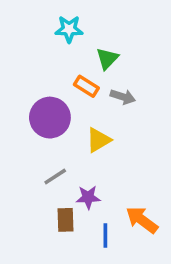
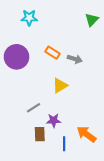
cyan star: (69, 29) -> (29, 18), moved
green triangle: (107, 59) -> (92, 20), moved
purple circle: (50, 118) -> (17, 57), moved

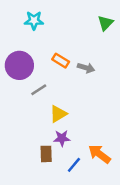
yellow triangle: (60, 85) -> (58, 114), moved
gray line: (33, 108) -> (39, 90), moved
blue line: (64, 144) -> (74, 165), turned 40

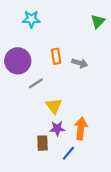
orange rectangle: (61, 61) -> (56, 56), turned 49
yellow triangle: (58, 114) -> (54, 106), turned -36
orange arrow: (99, 154) -> (81, 128), moved, turned 60

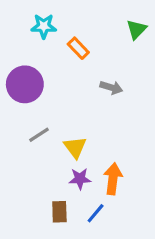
orange rectangle: (56, 56) -> (78, 48), moved, turned -35
gray line: (36, 83) -> (39, 135), moved
brown rectangle: (43, 143) -> (59, 212), moved

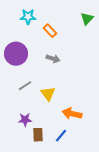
gray arrow: (111, 88) -> (53, 59), moved
purple star: (80, 179) -> (25, 120), moved
orange arrow: (113, 179) -> (72, 114), turned -84

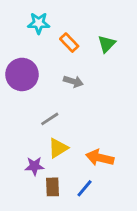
green triangle: (87, 19) -> (107, 44), moved
gray line: (25, 86) -> (50, 119), moved
yellow triangle: (48, 94) -> (58, 148), moved, turned 35

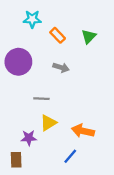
gray line: (50, 119) -> (41, 99), turned 35
brown rectangle: (53, 187) -> (16, 160), moved

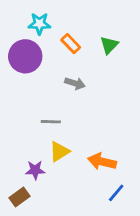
purple circle: (18, 62) -> (25, 56), moved
blue line: (70, 156) -> (116, 193), moved
brown rectangle: (16, 160) -> (20, 197), turned 56

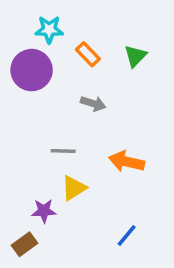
orange arrow: (102, 162) -> (127, 162), moved
blue line: (116, 193) -> (127, 235), moved

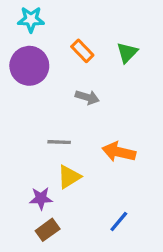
cyan star: (49, 30) -> (31, 19), moved
brown rectangle: (25, 244) -> (48, 230), moved

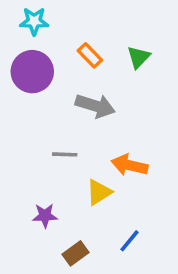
gray arrow: (87, 97) -> (95, 106), size x1.5
yellow triangle: (69, 177) -> (99, 192), moved
brown rectangle: (48, 230) -> (75, 253), moved

